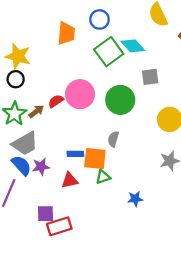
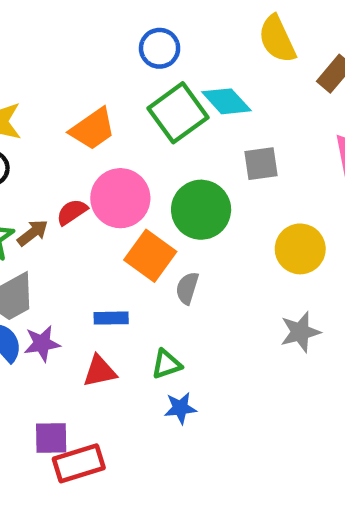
orange trapezoid: (66, 33) -> (93, 129), moved, turned 50
orange square: (95, 159) -> (150, 256), moved, turned 30
blue star: (135, 199) -> (180, 408), moved

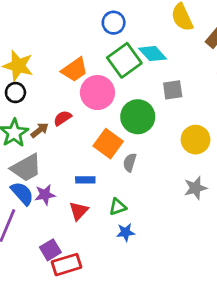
pink circle: (120, 198) -> (97, 93), moved
red triangle: (100, 371) -> (79, 211), turned -35
purple square: (51, 438) -> (50, 250), turned -30

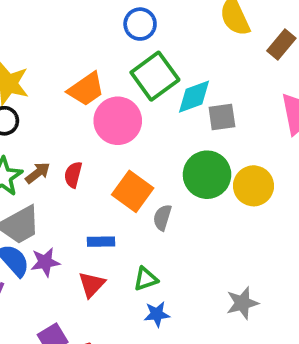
cyan diamond: (153, 54) -> (194, 97), moved, turned -68
green circle: (138, 117) -> (207, 175), moved
red semicircle: (62, 118) -> (73, 175), moved, turned -42
gray star: (196, 188) -> (242, 303), moved

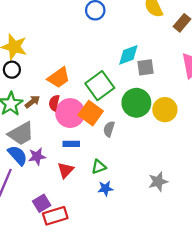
green square: (155, 76) -> (100, 86), moved
orange trapezoid: (86, 89) -> (59, 78), moved
pink circle: (118, 121) -> (70, 113), moved

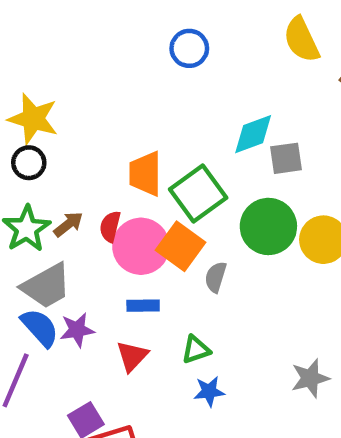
orange trapezoid: (59, 78) -> (145, 174), moved, turned 125

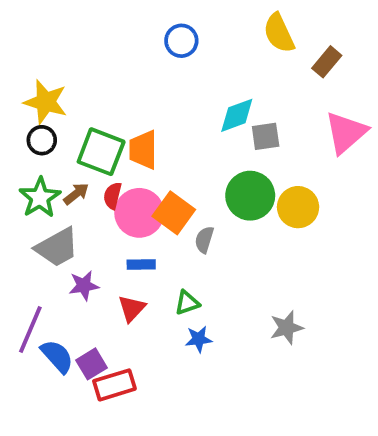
green square: (198, 193) -> (101, 152), moved, turned -33
blue semicircle: (40, 328) -> (57, 356), moved

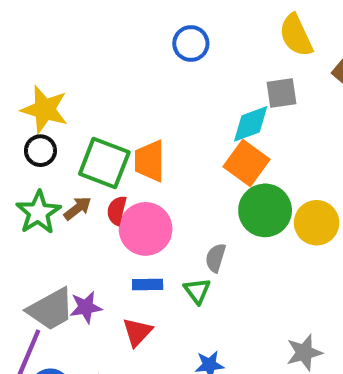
gray square: (266, 136) -> (282, 93), moved
orange square: (174, 213) -> (246, 163), moved
gray trapezoid: (57, 247) -> (51, 309), moved
green triangle: (187, 303) -> (197, 291), moved, turned -48

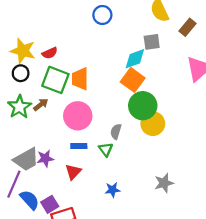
red semicircle: (117, 210) -> (50, 53), moved, turned -128
yellow circle: (317, 223) -> (153, 124), moved

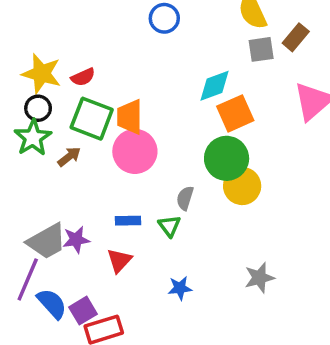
gray square: (152, 42) -> (261, 49), moved
orange square: (133, 80) -> (235, 113), moved, turned 30
green star: (19, 107) -> (33, 138), moved
pink circle: (78, 116) -> (135, 151), moved

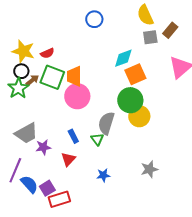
brown arrow: (69, 157) -> (32, 80), moved
gray semicircle: (185, 198) -> (106, 123), size x1.6
blue rectangle: (128, 221) -> (73, 136), turned 64
gray trapezoid: (47, 241) -> (26, 133), moved

